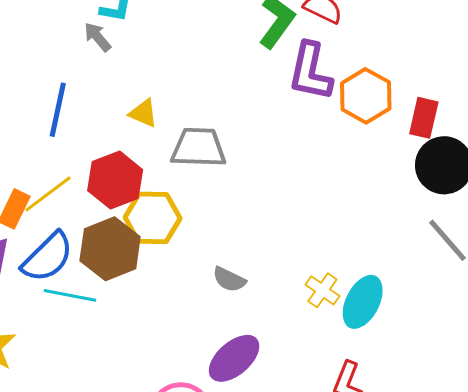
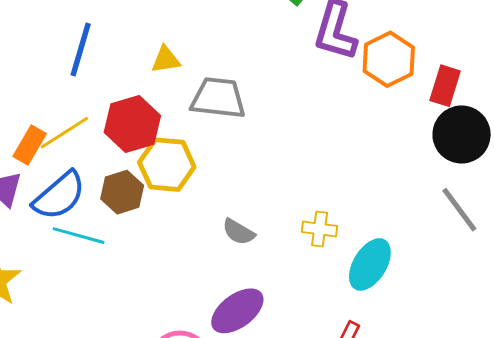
yellow triangle: (143, 113) -> (166, 60), turned -36
brown hexagon: (110, 249) -> (122, 192), size x0.7
yellow cross: (322, 290) -> (320, 229), moved, turned -32

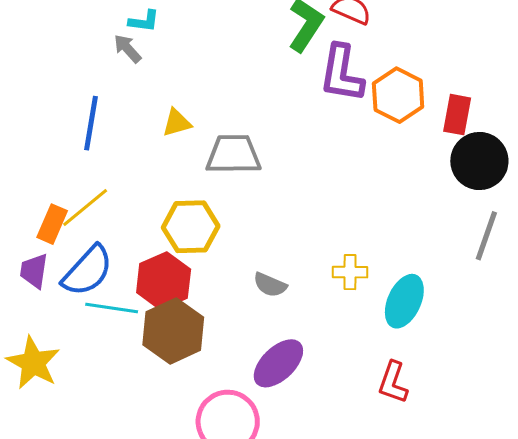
red hexagon: (132, 124) -> (164, 281), moved
brown hexagon: (122, 192) -> (173, 331), moved, size x1.5
gray line: (459, 210) -> (486, 236), turned 63

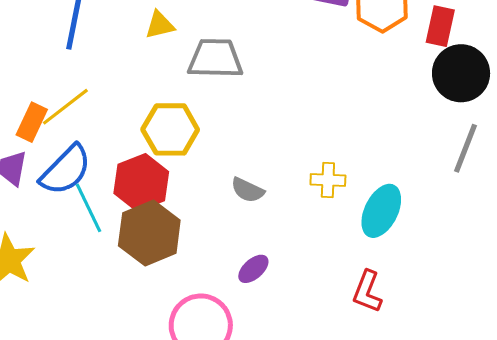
cyan line: (112, 308) -> (89, 208), turned 54
purple ellipse: (278, 363) -> (253, 269), size x0.6

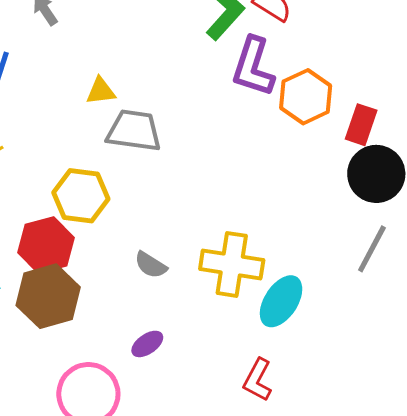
yellow triangle: (160, 25) -> (101, 91), moved
yellow cross: (328, 180) -> (232, 264), size x1.8

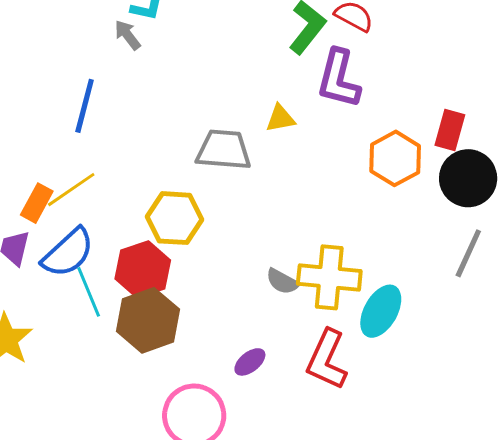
yellow triangle: (101, 91) -> (280, 118), moved
orange hexagon: (306, 97) -> (395, 158), moved
gray semicircle: (151, 265) -> (282, 281), moved
red L-shape: (258, 380) -> (327, 360), moved, size x1.4

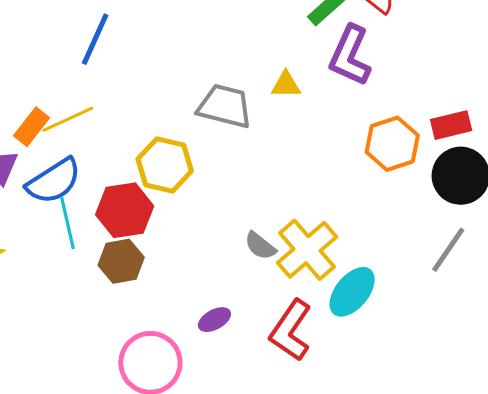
red rectangle: (450, 130) -> (451, 125), turned 51
yellow cross: (329, 277) -> (307, 250), turned 34
brown hexagon: (148, 320) -> (121, 261), size x0.7

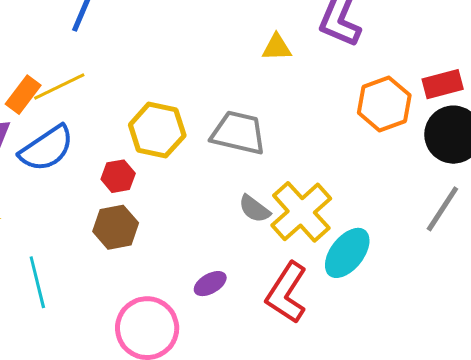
gray trapezoid: (225, 106) -> (238, 133), moved
red hexagon: (125, 210) -> (118, 176), size x0.6
cyan line: (68, 223) -> (37, 282), moved

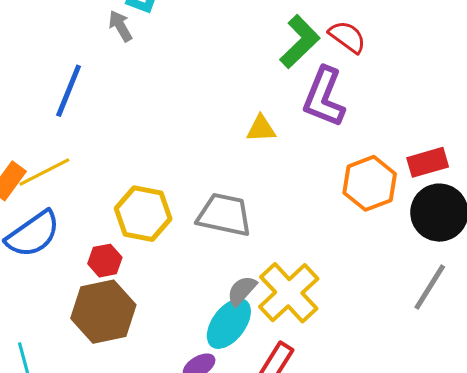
gray semicircle: (254, 209) -> (242, 291), turned 96
brown hexagon: (116, 227) -> (103, 312), size x1.4
cyan ellipse: (347, 253) -> (229, 324), moved

